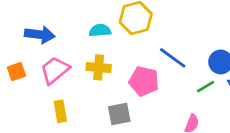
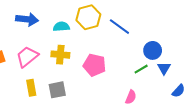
blue arrow: (40, 35) -> (27, 19), moved
blue line: (173, 58) -> (119, 27), moved
gray square: (119, 114) -> (57, 90), moved

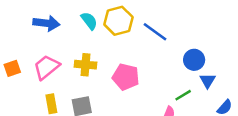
cyan semicircle: (61, 27) -> (89, 21), moved, turned 56
green line: (141, 69) -> (183, 95), moved

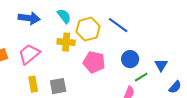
yellow hexagon: (118, 21) -> (88, 29), moved
blue circle: (194, 60) -> (130, 59), moved
yellow cross: (85, 65) -> (66, 42), moved

